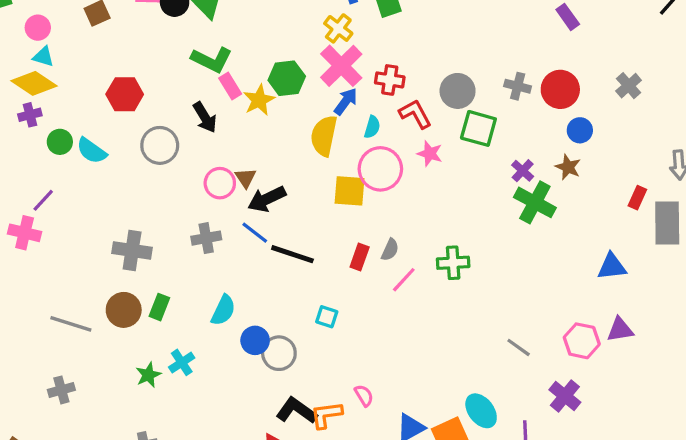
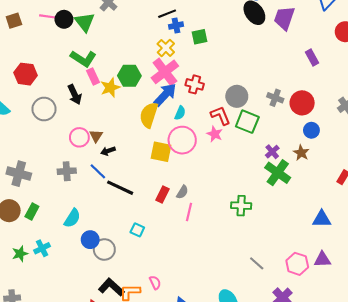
blue arrow: (346, 101) -> (165, 95), size x1.4
red L-shape: (415, 114) -> (221, 115), moved
black arrow: (267, 199) -> (108, 151), size x0.6
green cross: (453, 263) -> (241, 206), moved
pink line: (404, 280) -> (189, 212), turned -36

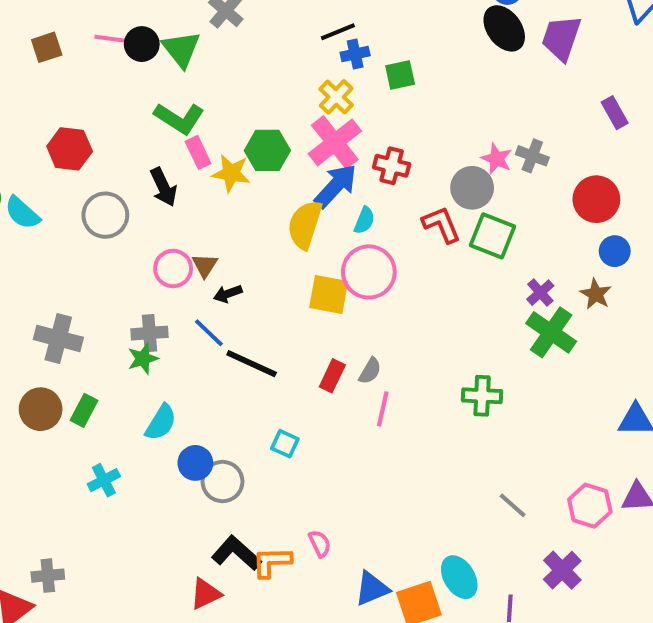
yellow star: (110, 88) -> (231, 173), turned 30
gray cross: (275, 98) -> (532, 156), moved
pink star: (215, 134) -> (497, 159), moved
green star: (20, 254) -> (143, 359), moved

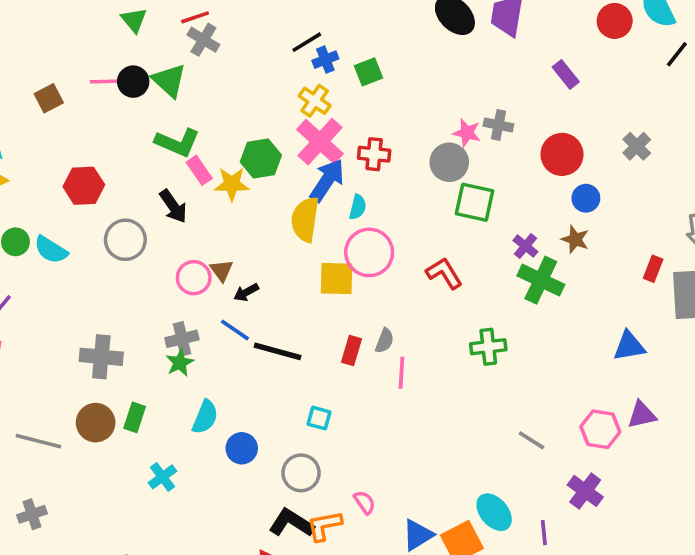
red L-shape: (441, 225) -> (444, 273), moved
gray circle: (223, 482) -> (301, 473), moved

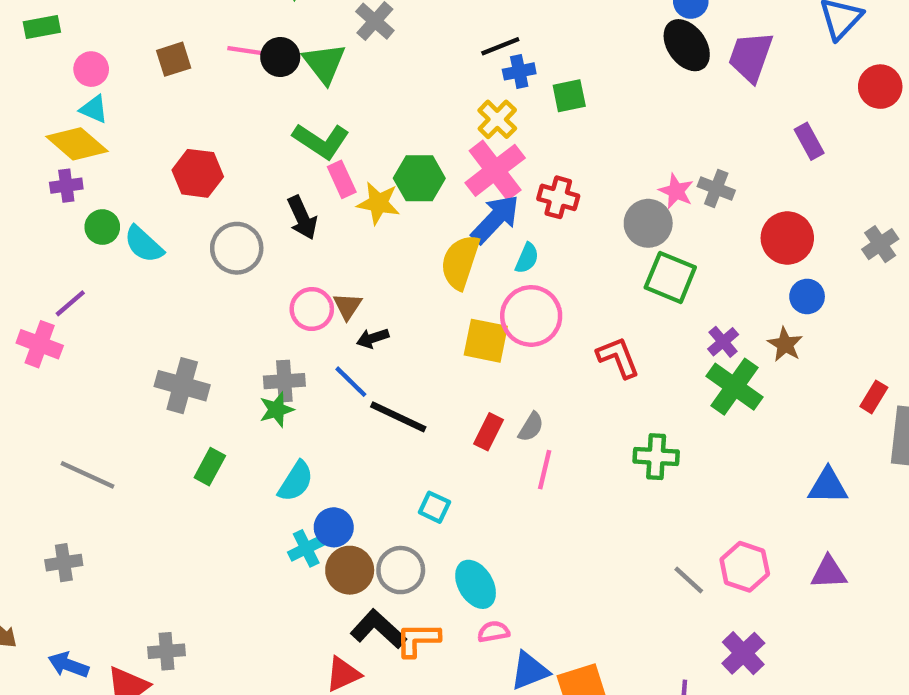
brown circle: (96, 423) -> (350, 570), moved
pink hexagon: (600, 429) -> (745, 567), moved
cyan cross: (162, 477) -> (306, 548), moved
pink semicircle: (365, 502) -> (494, 632), moved, turned -75
cyan ellipse: (494, 512) -> (476, 584), moved

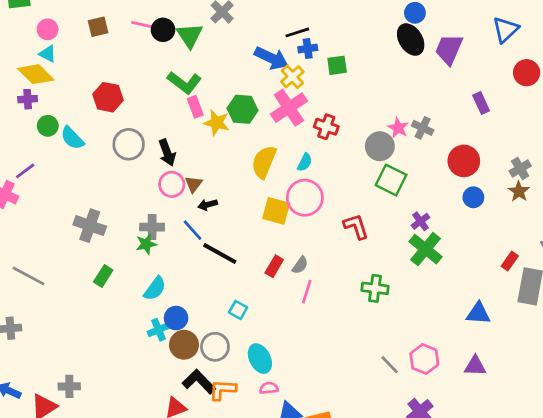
black arrow: (302, 218) -> (167, 153), moved
blue arrow: (495, 219) -> (271, 58), moved, turned 68
brown star: (785, 344) -> (519, 191), moved

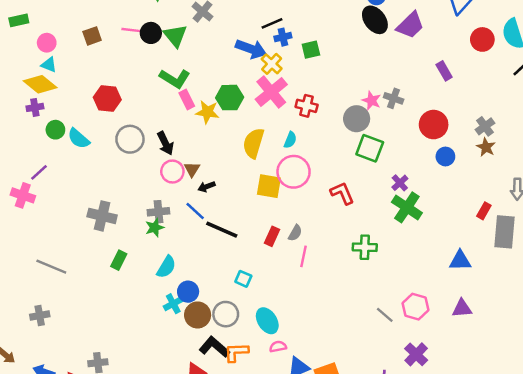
purple trapezoid: (449, 49) -> (410, 25), turned -152

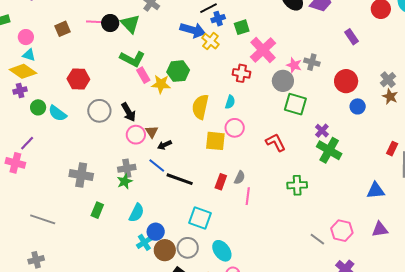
pink cross: (271, 92) -> (263, 50), moved
pink circle: (294, 172) -> (235, 128), size x0.7
cyan square: (243, 279) -> (200, 218), size x1.6

